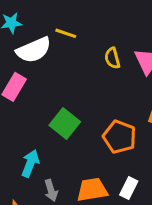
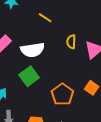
white semicircle: (34, 50) -> (32, 50), moved

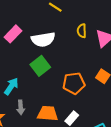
orange pentagon: (62, 94) -> (74, 83), turned 30

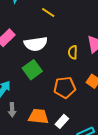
yellow semicircle: (82, 31) -> (73, 52), moved

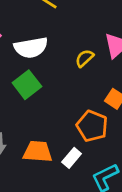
yellow semicircle: (73, 52) -> (84, 58), turned 48
orange pentagon: (65, 87) -> (92, 126), moved, turned 30

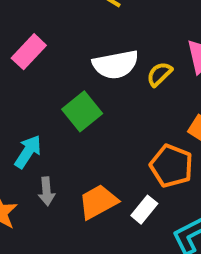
white semicircle: (31, 48) -> (116, 65), moved
orange trapezoid: (38, 152) -> (98, 202), turned -32

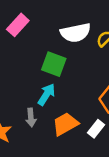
green square: (82, 111) -> (54, 64), turned -30
cyan arrow: (28, 152) -> (46, 95), moved

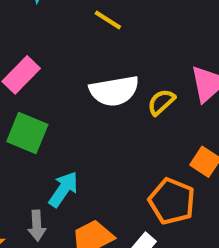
green square: (54, 64) -> (27, 133), moved

